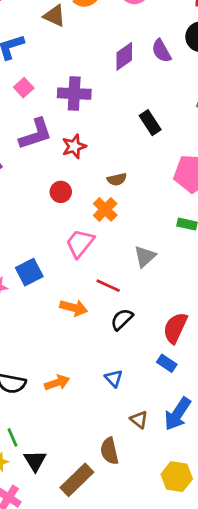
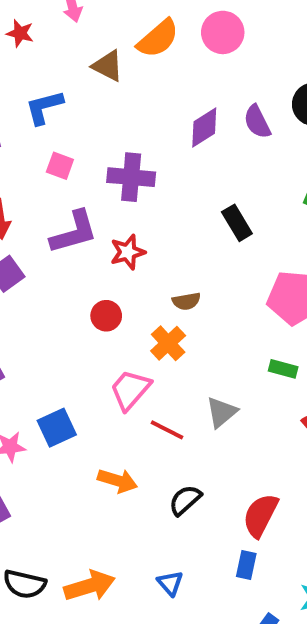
pink square: (24, 88) -> (60, 166), turned -30
red line: (108, 286) -> (167, 430), moved
blue rectangle: (167, 363) -> (246, 565), turned 66
orange arrow: (57, 383) -> (90, 586), size x1.4

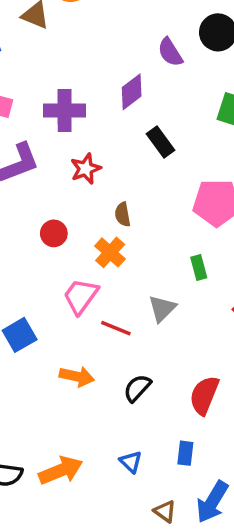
purple diamond: (204, 128) -> (132, 92), moved
red star: (128, 252) -> (86, 169), moved
brown semicircle: (186, 301) -> (123, 214), turned 95
green rectangle: (283, 369) -> (199, 267), moved, turned 65
blue rectangle: (246, 565) -> (185, 453), moved

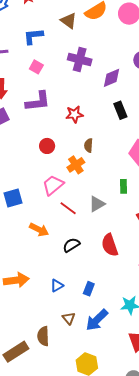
purple cross: (65, 111) -> (80, 60), moved
red semicircle: (204, 395) -> (110, 245), moved, turned -55
blue triangle: (131, 462) -> (57, 285), turned 32

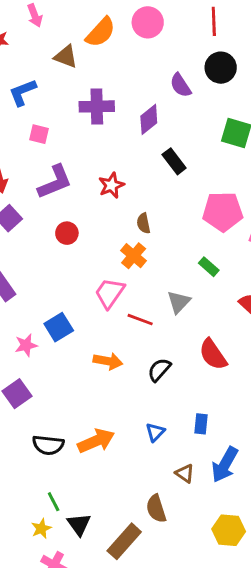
red circle: (47, 146) -> (67, 233), moved
green rectangle: (123, 186) -> (209, 267), turned -32

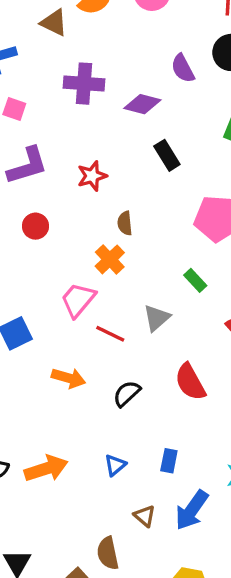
purple diamond: (149, 119) -> (142, 104), turned 48

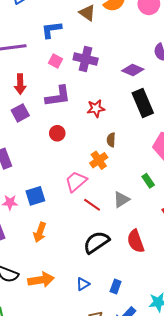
purple cross: (84, 84) -> (86, 59), moved
black rectangle: (167, 155) -> (143, 103), size x1.5
orange arrow: (68, 378) -> (40, 232), moved, turned 84
black semicircle: (127, 394) -> (96, 242), size x1.5

